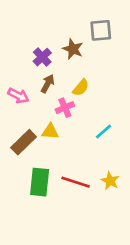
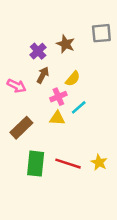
gray square: (101, 30) -> (101, 33), moved
yellow triangle: (50, 132) -> (57, 118), moved
cyan line: (103, 132) -> (79, 107), moved

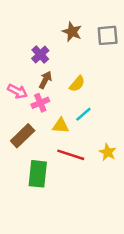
brown star: (66, 44) -> (72, 32), moved
pink cross: (58, 97) -> (40, 103), moved
yellow star: (99, 162) -> (108, 152), moved
red line: (68, 164) -> (71, 155), moved

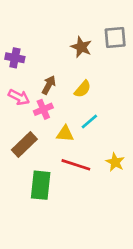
brown star: (72, 32) -> (81, 47), moved
purple cross: (40, 55) -> (15, 58), moved, turned -36

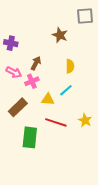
gray square: (115, 38) -> (85, 16), moved
yellow semicircle: (83, 89) -> (70, 66), moved, turned -40

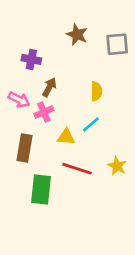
gray square: (85, 16) -> (117, 44), moved
brown star: (60, 35) -> (77, 35), moved
purple cross: (11, 43) -> (31, 59), moved
brown rectangle: (18, 107) -> (24, 148), turned -36

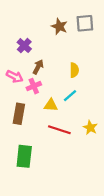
gray square: (117, 44) -> (85, 23), moved
purple cross: (31, 59) -> (24, 46), turned 32
green rectangle: (41, 189) -> (24, 156), moved

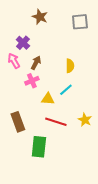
brown star: (59, 26) -> (40, 17), moved
pink arrow: (15, 76) -> (14, 61), moved, turned -147
brown rectangle: (19, 114) -> (18, 122), moved, turned -30
green rectangle: (24, 156) -> (39, 147), moved

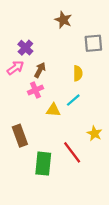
brown star: (40, 17) -> (63, 20), moved
gray square: (80, 22) -> (93, 43), moved
pink arrow: (14, 61) -> (15, 68), turned 84
red line: (56, 122) -> (72, 152), moved, turned 35

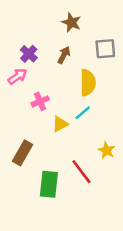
brown arrow: (40, 70) -> (64, 55), moved
yellow semicircle: (78, 73) -> (88, 83), size x1.5
yellow triangle: (53, 110) -> (60, 124), turned -32
brown rectangle: (20, 136) -> (22, 153), turned 50

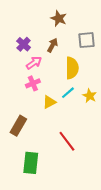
pink arrow: (17, 76) -> (34, 63), moved
yellow star: (107, 150) -> (90, 96), moved
green rectangle: (49, 184) -> (31, 163), moved

